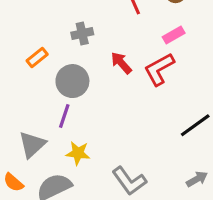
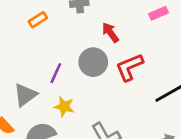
red L-shape: (159, 69) -> (129, 67), moved
gray circle: (72, 81) -> (93, 62), moved

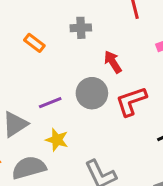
orange rectangle: (38, 20) -> (34, 43), turned 66
purple line: (56, 73) -> (50, 103), turned 40

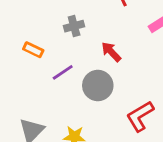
red L-shape: (131, 101) -> (140, 116), moved
purple line: (50, 103) -> (63, 72), moved

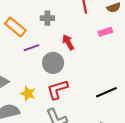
orange rectangle: (33, 50) -> (15, 27), size x1.5
red L-shape: (140, 116) -> (57, 89), moved

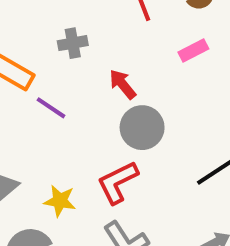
purple line: (31, 48) -> (51, 108), turned 63
gray circle: (53, 63) -> (142, 128), moved

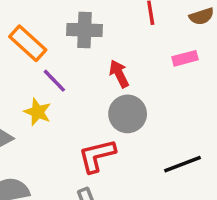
gray cross: (73, 43) -> (84, 30), size x1.4
yellow star: (60, 201) -> (38, 112), moved

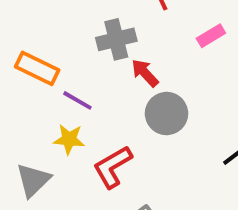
gray cross: (84, 30) -> (116, 39), moved
red L-shape: (97, 156) -> (113, 167), moved

